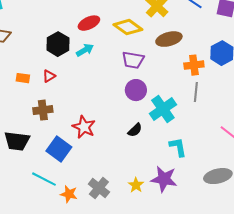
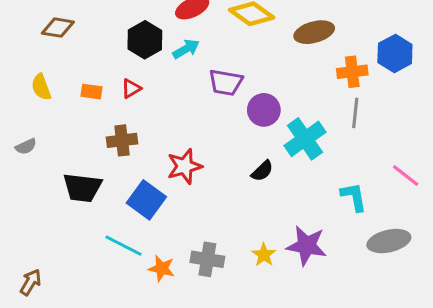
purple trapezoid: (133, 60) -> (226, 82), moved
red star: (84, 127) -> (185, 166), turned 30
cyan L-shape: (178, 147) -> (354, 197), moved
gray cross: (99, 188) -> (207, 259), turned -30

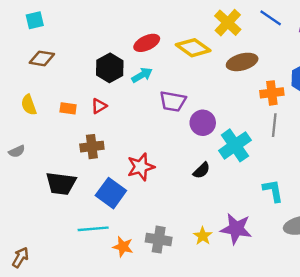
cyan line: (124, 246) -> (93, 229), turned -32

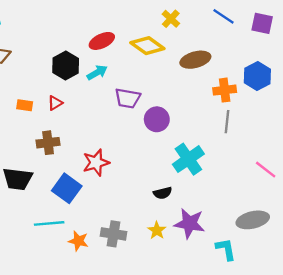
yellow cross: (228, 23) -> (171, 19), moved, size x0.7
cyan cross: (235, 145) -> (188, 159), moved
black semicircle: (202, 170) -> (163, 193), moved, turned 30
cyan L-shape: (273, 191) -> (226, 249), moved

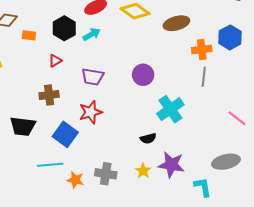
purple trapezoid: (128, 98) -> (93, 77), moved
orange rectangle: (25, 105) -> (29, 35), moved

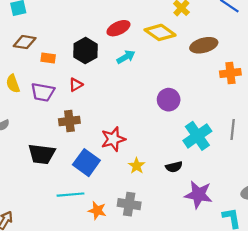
cyan arrow: (92, 34) -> (126, 57), moved
purple trapezoid: (93, 77) -> (43, 92), moved
gray line: (204, 77) -> (233, 130), moved
yellow star: (143, 171) -> (137, 166), moved

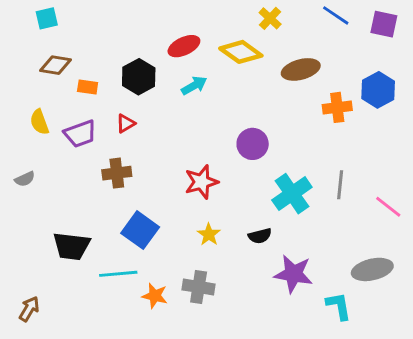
purple trapezoid: (43, 92) -> (80, 134), turned -30
red star: (113, 139) -> (201, 182), moved
black trapezoid: (42, 154) -> (72, 246), moved

